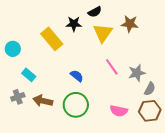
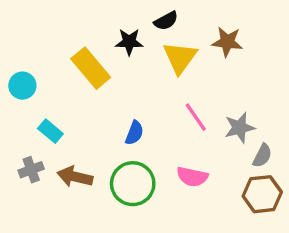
blue semicircle: (77, 76) -> (134, 133), turned 72
pink semicircle: (119, 111) -> (192, 177), moved

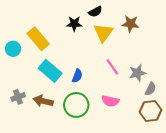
yellow rectangle: (91, 68) -> (38, 39), moved
cyan rectangle: (50, 131) -> (50, 71), moved, size x1.6

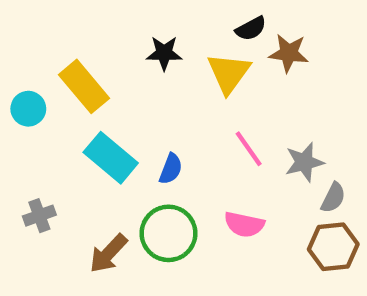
black semicircle: (95, 12) -> (251, 29), moved
brown arrow: (43, 101) -> (108, 253), moved, turned -60

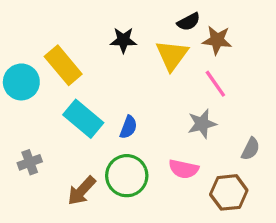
cyan circle: (28, 109) -> (21, 82), size x1.4
pink line: (249, 149) -> (215, 84), moved
gray star: (304, 162) -> (202, 124), moved
brown hexagon: (333, 247) -> (229, 192), moved

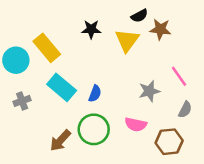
pink line: (215, 84) -> (179, 76), moved
gray cross: (30, 162) -> (22, 101), moved

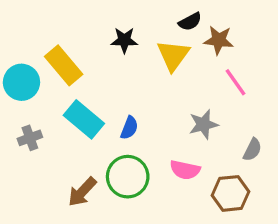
pink line: (179, 76) -> (236, 82), moved

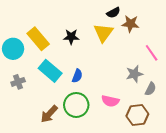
black star: (124, 40) -> (71, 37), moved
pink line: (236, 82) -> (152, 53), moved
gray star: (203, 124) -> (134, 74), moved

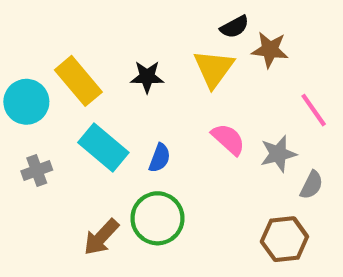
pink semicircle: (110, 101) -> (228, 139), moved, turned -150

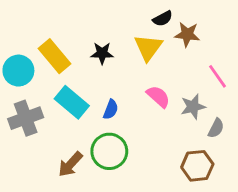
gray cross: (37, 170) -> (26, 118), size x1.6

